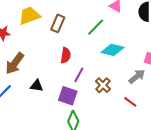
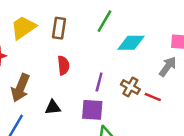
red semicircle: (66, 55) -> (63, 65), moved
red line: (130, 102) -> (153, 97), moved

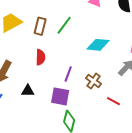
green line: (104, 21) -> (64, 25), moved
red line: (153, 97) -> (113, 101), moved

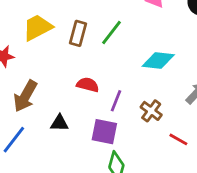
red semicircle: (40, 57) -> (88, 85), moved, turned -77

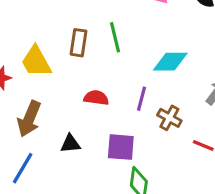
yellow trapezoid: (37, 27) -> (36, 62), moved, turned -84
green line: (111, 32) -> (115, 37), turned -44
purple line: (116, 101) -> (142, 99), moved

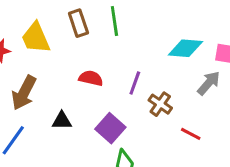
brown rectangle: (78, 43) -> (78, 23), turned -32
cyan diamond: (170, 62) -> (185, 48), moved
purple square: (121, 147) -> (110, 128), turned 32

